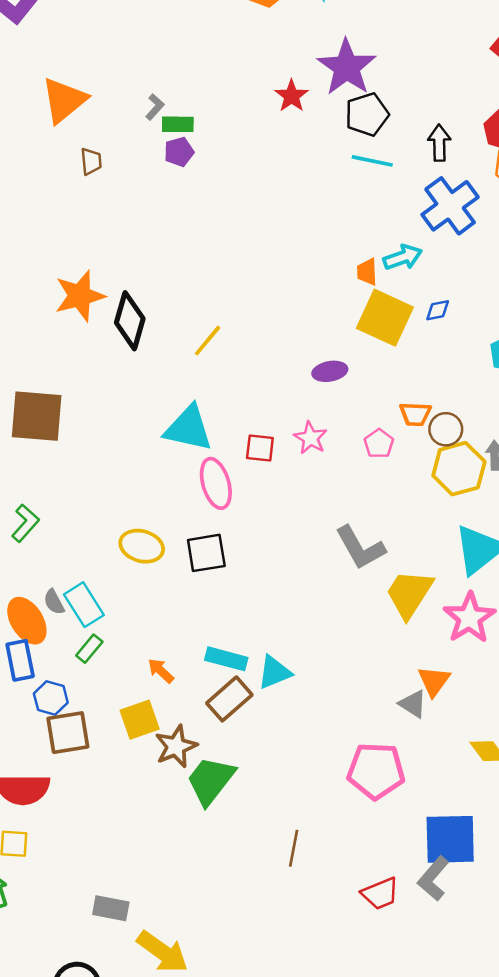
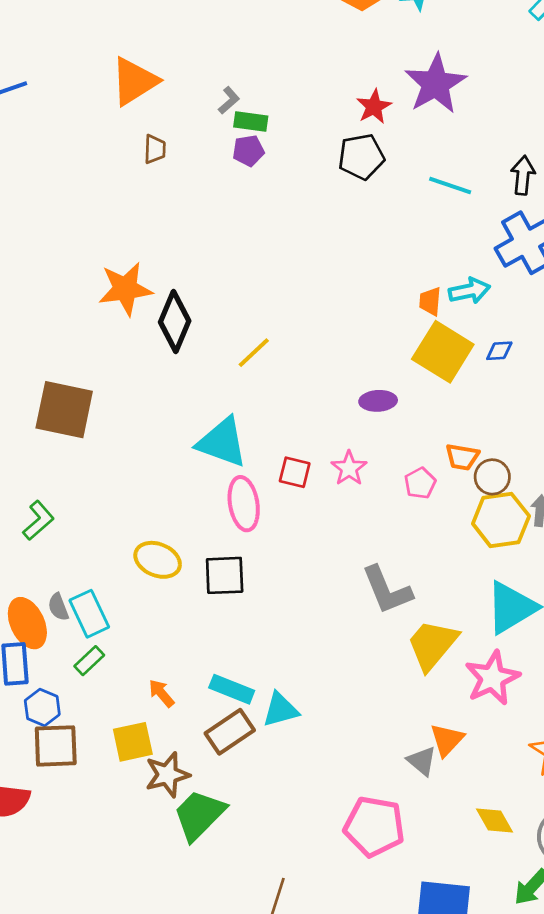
black pentagon: (367, 114) -> (361, 157), moved

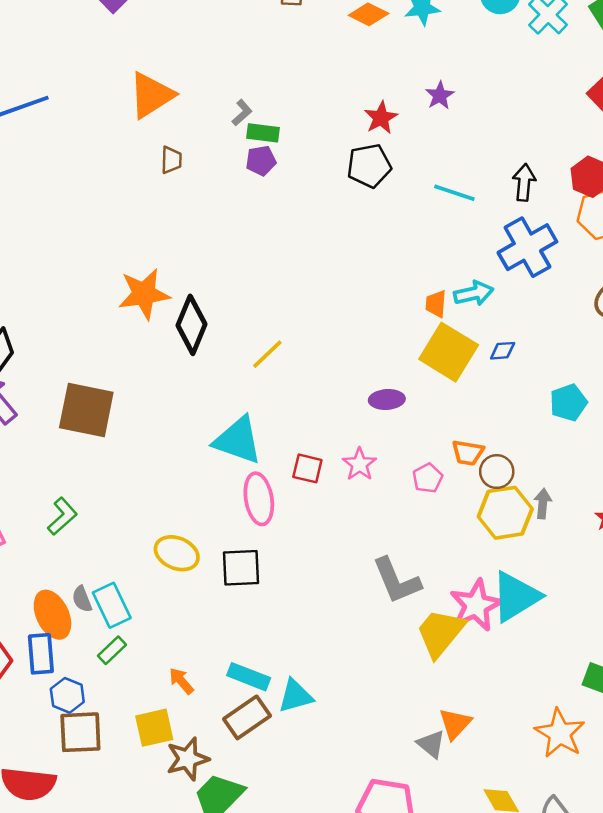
purple star: (436, 84) -> (440, 95), size x0.5
pink star: (492, 678) -> (476, 605), moved

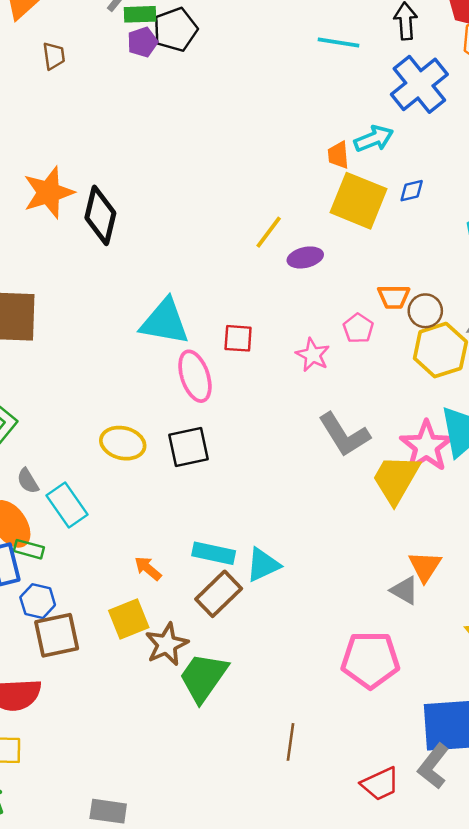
black pentagon: (369, 166) -> (175, 30), moved
yellow line: (267, 354) -> (269, 232), moved
pink star: (359, 464) -> (313, 355), moved
gray semicircle: (82, 599) -> (28, 481), moved
green rectangle: (112, 650) -> (29, 549), moved, turned 68

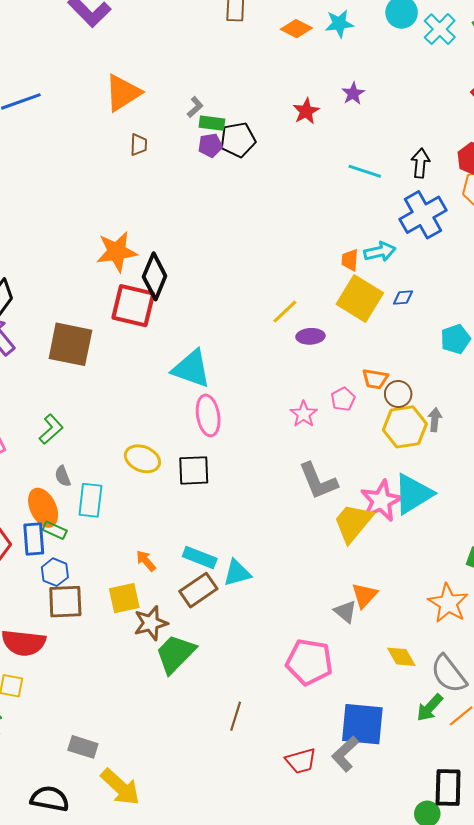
red square: (238, 338) -> (133, 306), moved, size x1.8
cyan rectangle: (67, 505) -> (90, 500), turned 32

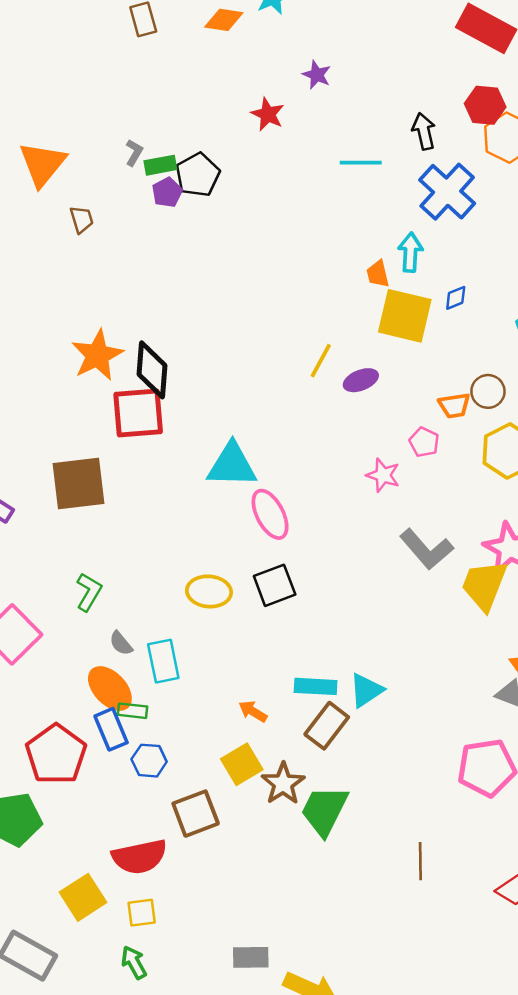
cyan arrow: (380, 252) -> (410, 252), turned -56
brown circle: (398, 394) -> (488, 391), moved
brown square: (65, 602) -> (196, 814), moved

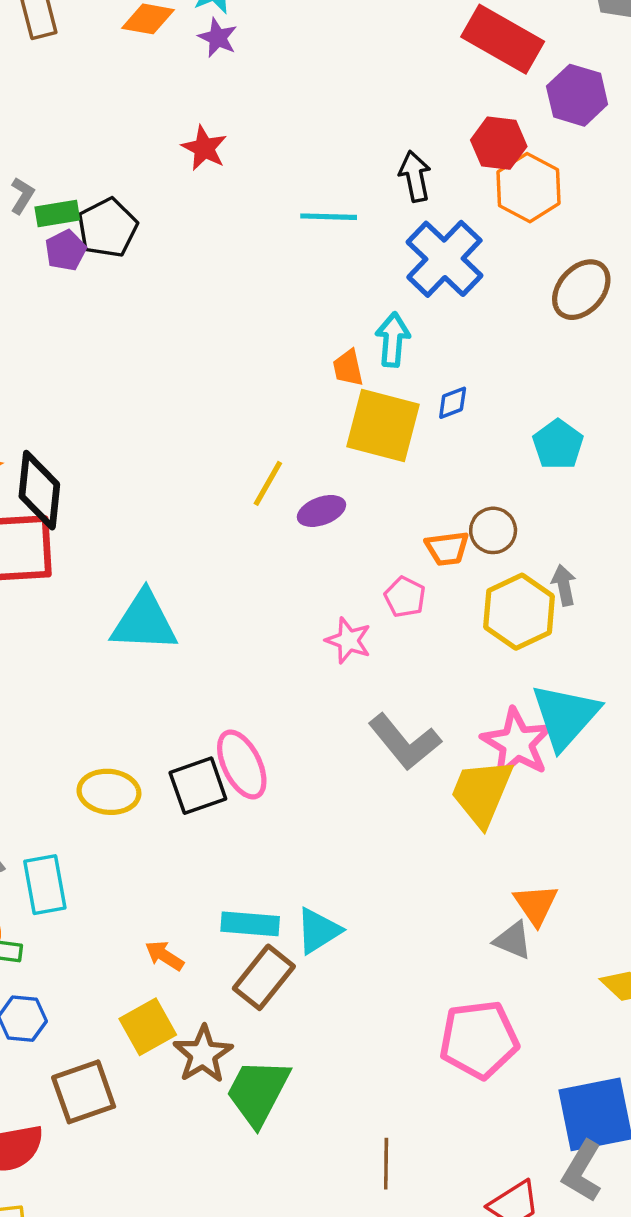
purple star: (317, 75) -> (218, 38), moved
pink ellipse: (270, 514) -> (242, 764), moved

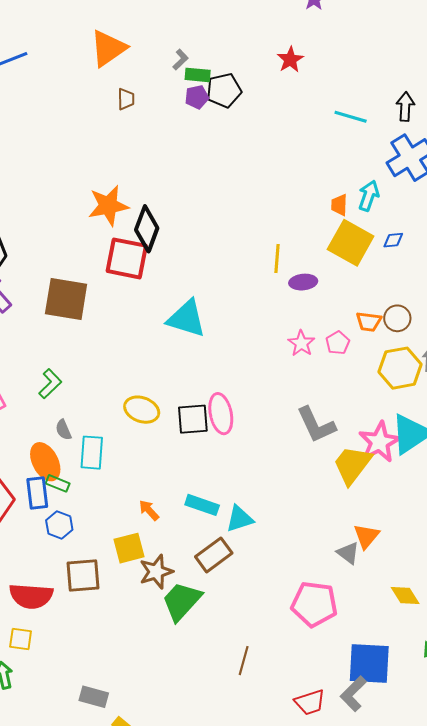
yellow line: (268, 483) -> (277, 259), turned -40
pink star: (348, 640) -> (301, 343), moved
brown rectangle: (264, 977) -> (214, 555), moved

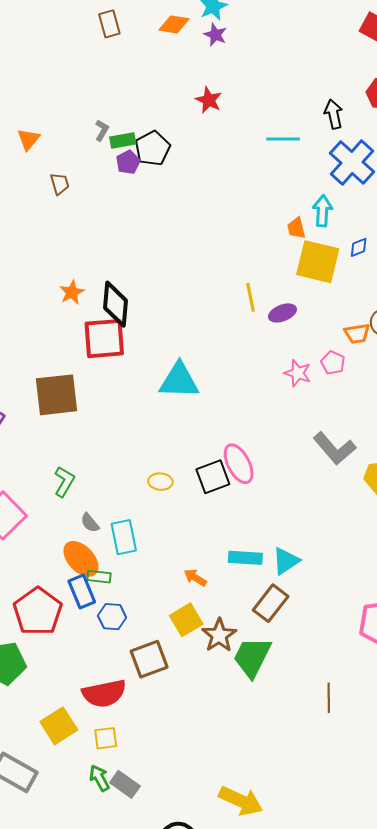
orange triangle: (108, 48) -> (28, 139), size x0.6
orange star: (108, 206) -> (72, 292), size x0.6
yellow ellipse: (142, 410) -> (160, 482), size x0.7
gray rectangle: (94, 697) -> (125, 784), moved, turned 36

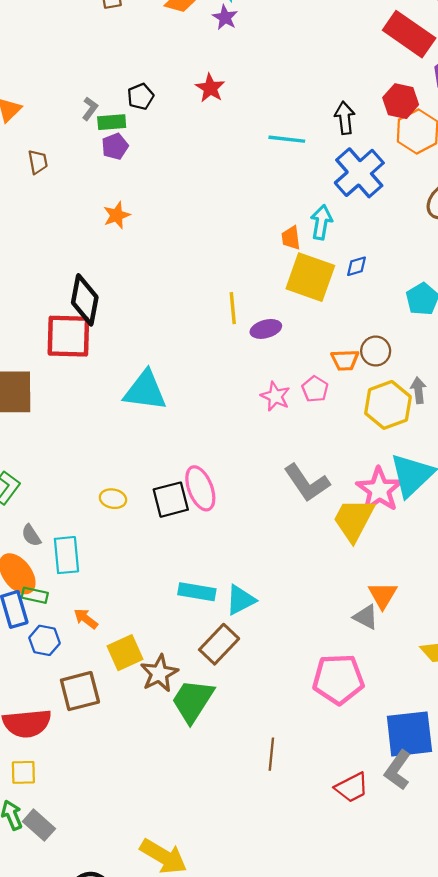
black pentagon: (153, 148) -> (141, 96), moved, size x0.7
orange star: (72, 292) -> (117, 215), moved
orange arrow: (195, 578) -> (86, 619), moved

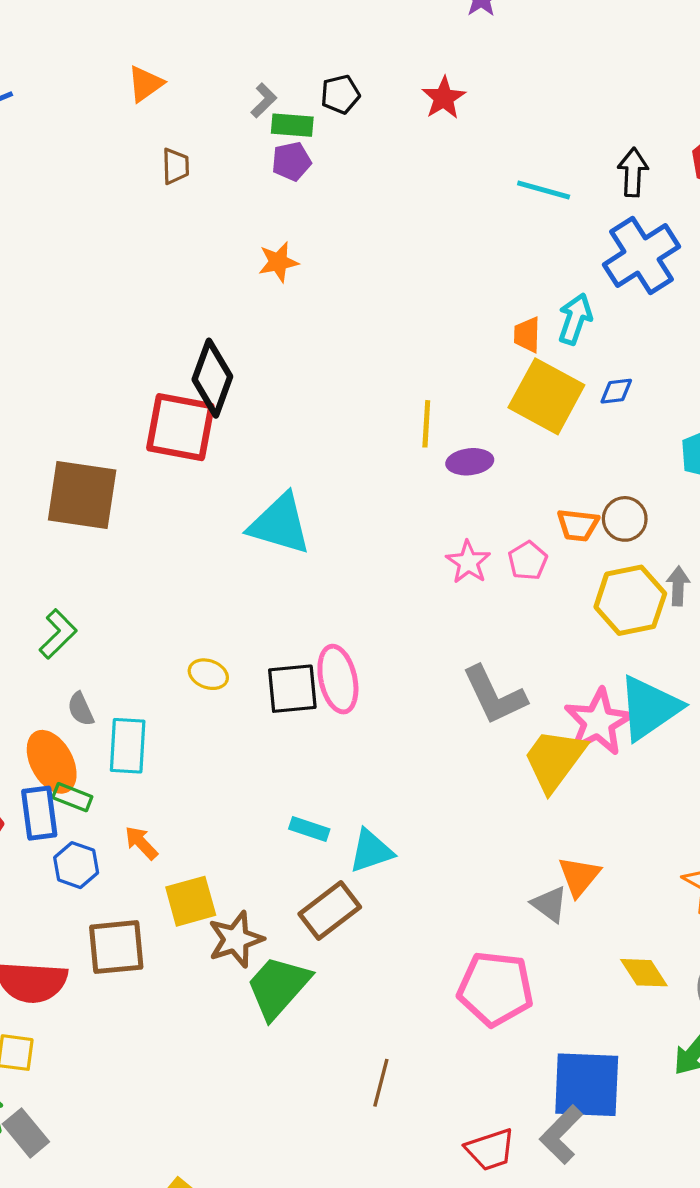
cyan rectangle: (197, 592) -> (309, 829), size x0.7

